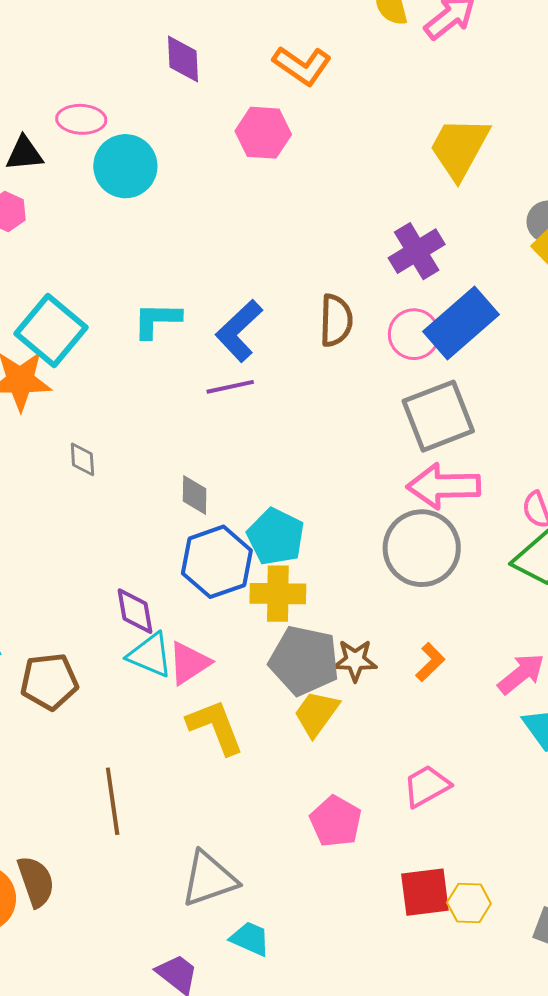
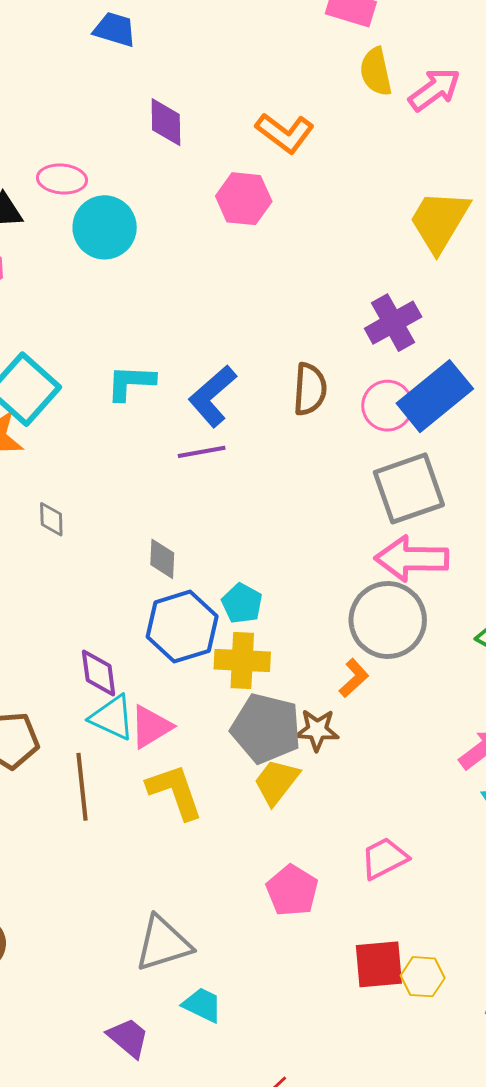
cyan pentagon: (276, 537) -> (242, 603), size x0.7
orange L-shape: (430, 662) -> (354, 678), moved
brown line: (113, 801) -> (82, 787), moved

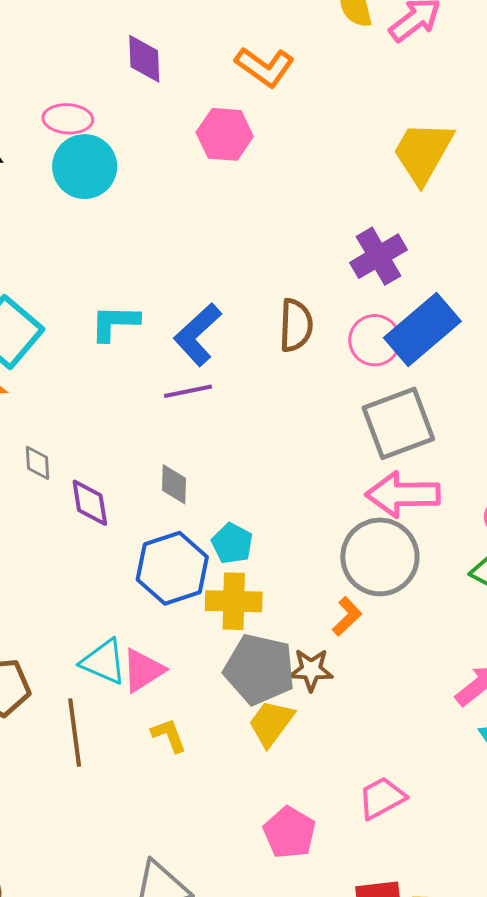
pink ellipse: (62, 179) -> (68, 119), moved
gray diamond: (162, 559) -> (174, 484), moved
purple diamond: (99, 673) -> (90, 503), moved
yellow L-shape: (175, 792) -> (169, 735), size x0.6

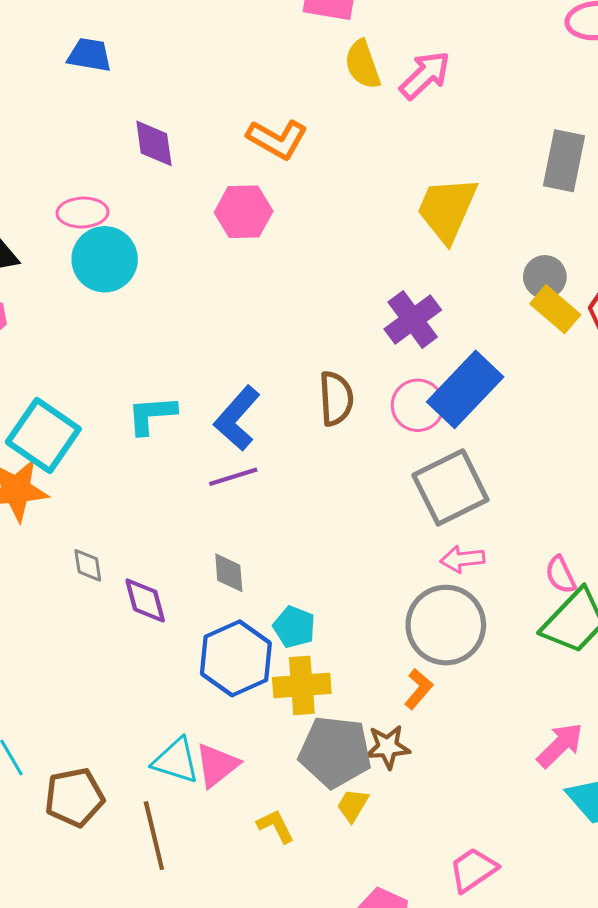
pink arrow: (403, 494) -> (462, 559), size x0.6
yellow trapezoid: (271, 723) -> (353, 805), size x0.7
yellow L-shape: (169, 735) -> (276, 826), moved

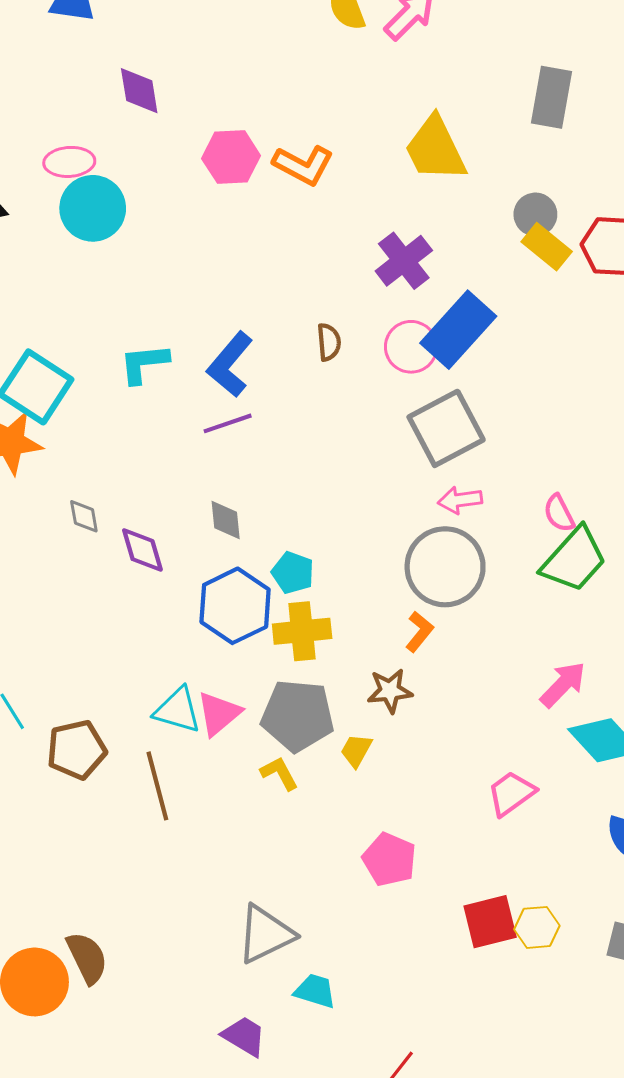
orange L-shape: (277, 139) -> (303, 165), moved
yellow trapezoid: (447, 209) -> (435, 149), turned -48
brown semicircle: (336, 398) -> (329, 342), size x0.7
gray pentagon: (335, 752) -> (298, 716), moved
pink trapezoid: (473, 870) -> (511, 793), moved

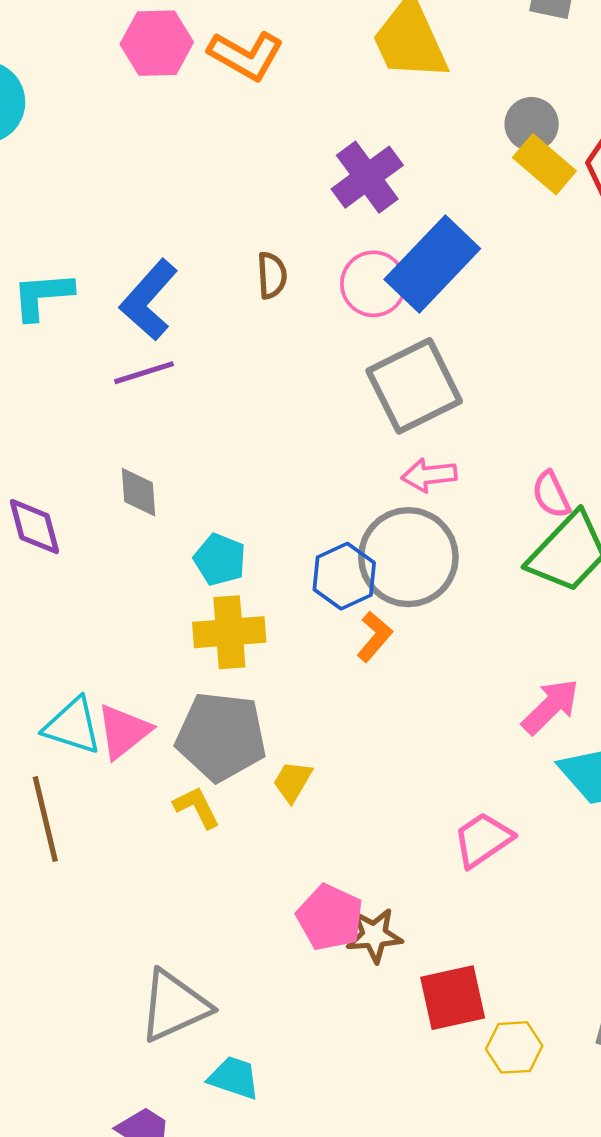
blue hexagon: (235, 606) -> (344, 576), moved, size x0.7
brown star: (390, 691) -> (374, 935), moved
yellow hexagon: (537, 927) -> (514, 1047), moved

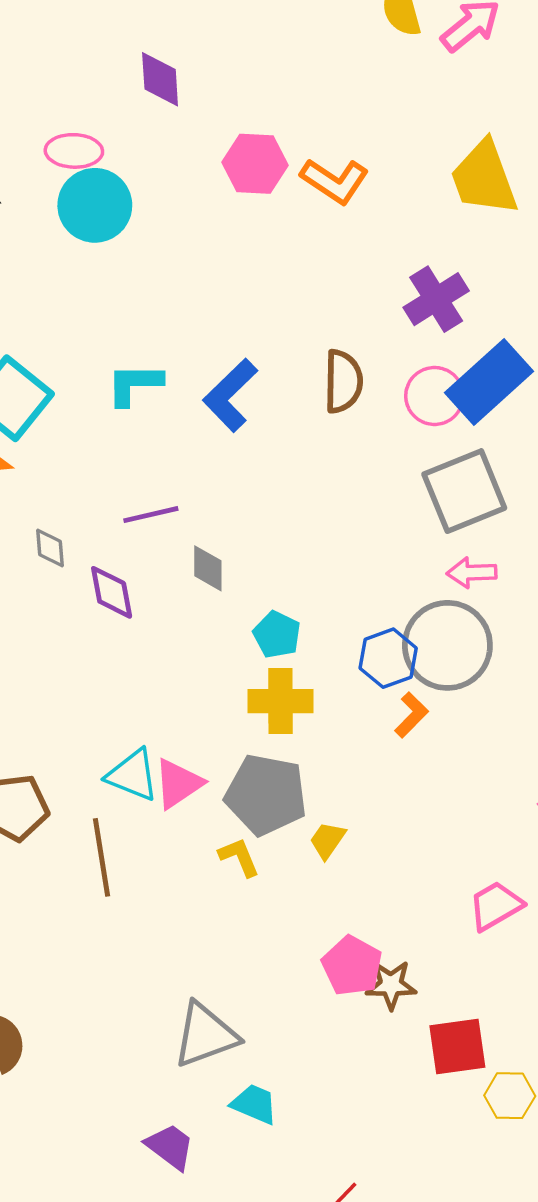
brown semicircle: (272, 275) -> (343, 381), size x1.5
purple line: (144, 373) -> (151, 515), moved

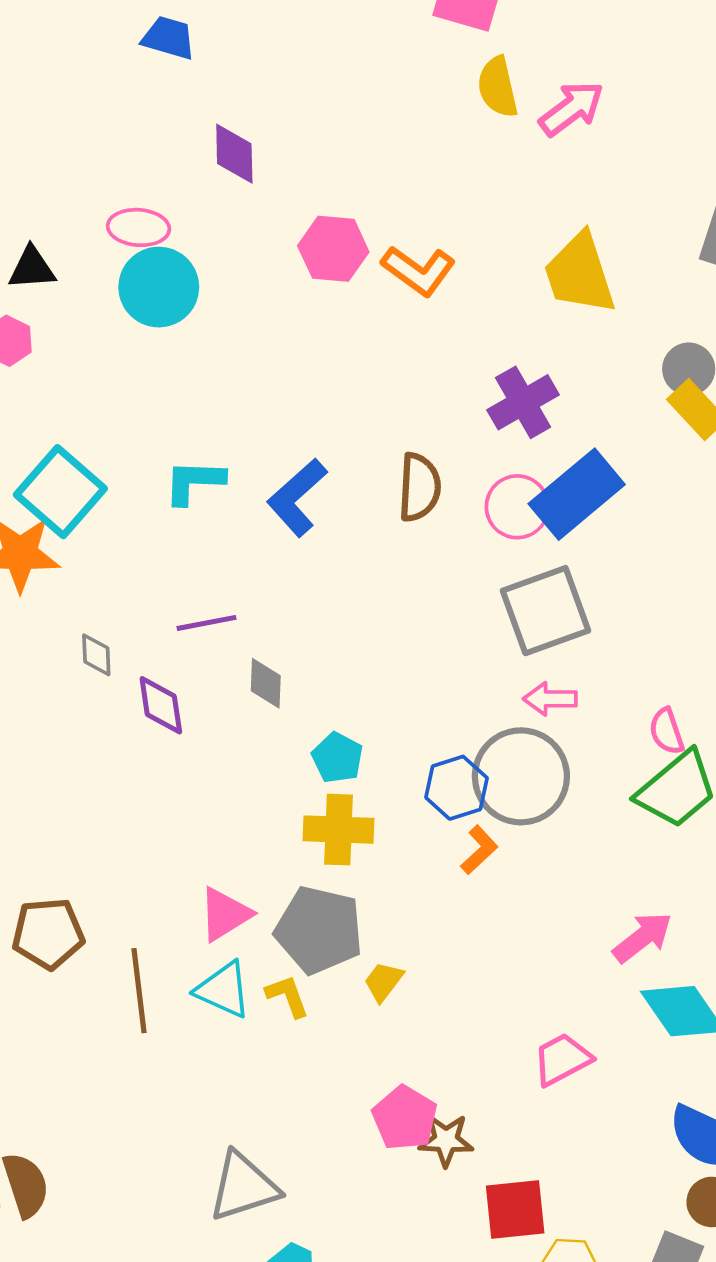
cyan triangle: (133, 775) -> (223, 990), moved

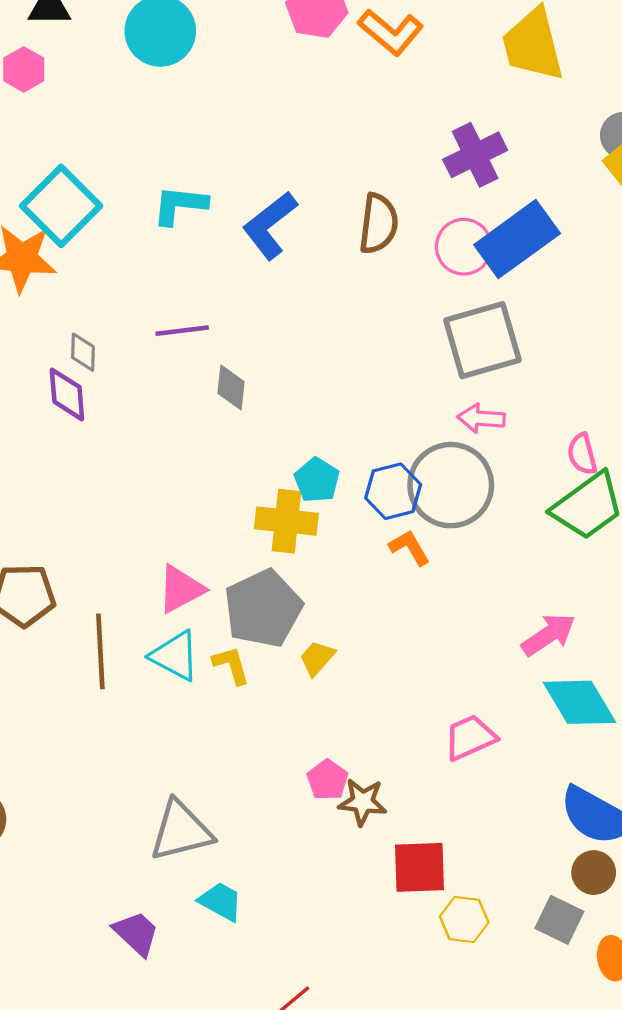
purple diamond: (161, 705) -> (67, 394), moved
cyan pentagon: (337, 758) -> (317, 480), moved
orange L-shape: (479, 850) -> (409, 548), turned -81
gray pentagon: (319, 930) -> (263, 609), turned 30
pink pentagon: (405, 1118) -> (328, 780), size x0.7

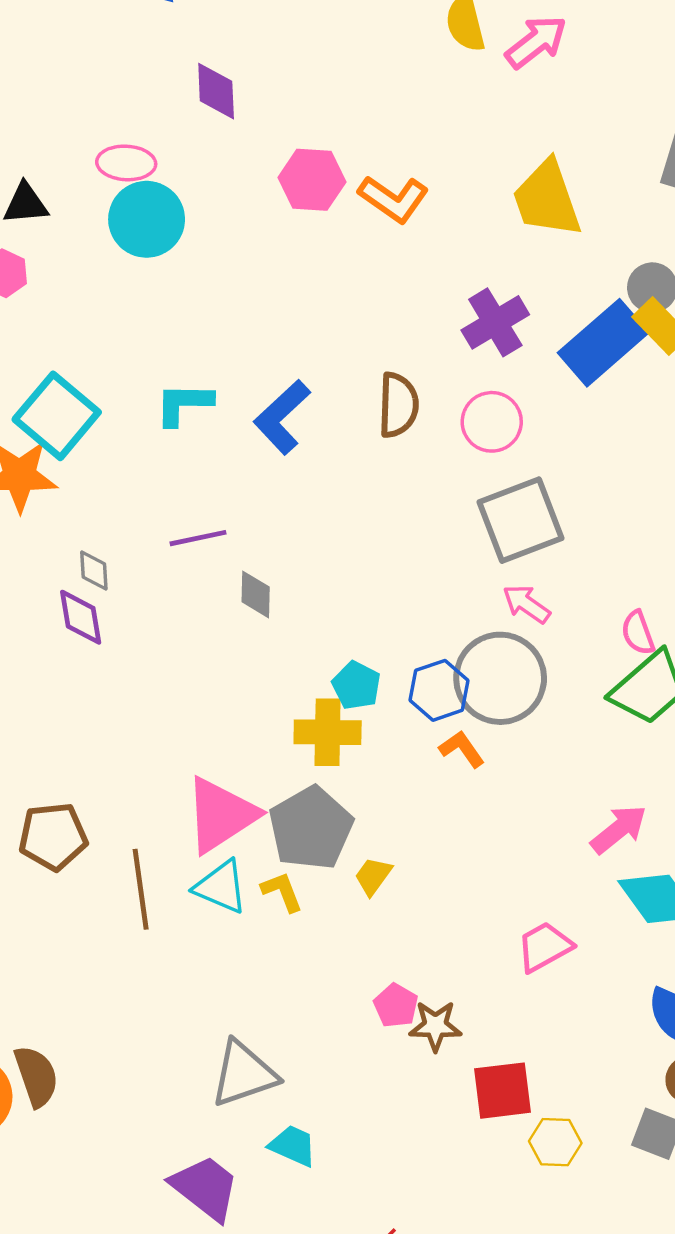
blue rectangle: (517, 239) -> (603, 343), moved
pink arrow: (481, 418) -> (526, 604), turned 36
pink triangle: (181, 589) -> (221, 815), size x1.5
purple trapezoid: (136, 933) -> (205, 1188), size x1.4

